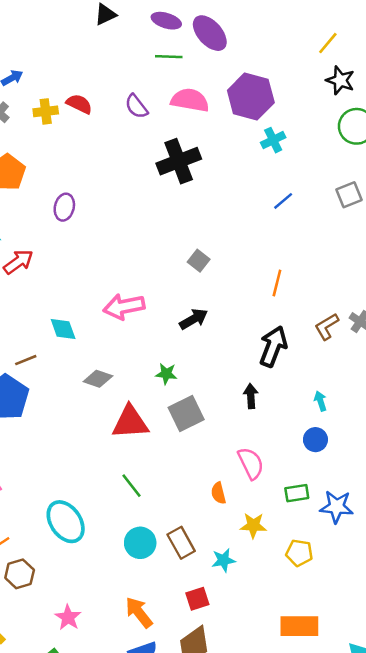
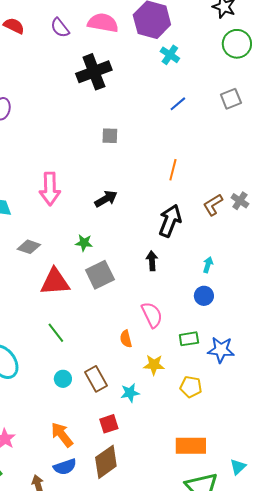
cyan cross: (273, 140) -> (170, 55), turned -30
gray square: (199, 261) -> (110, 136), moved, turned -36
pink arrow: (124, 307) -> (50, 189), turned -80
cyan arrow: (320, 401) -> (208, 265), turned 35
cyan circle: (140, 543) -> (63, 379), size x0.7

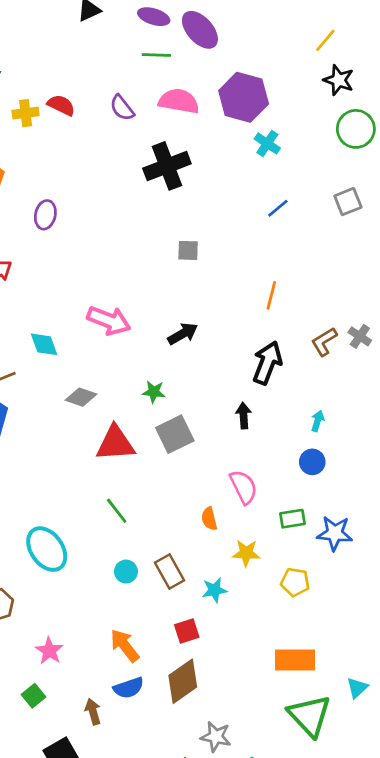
pink arrow: (50, 189) -> (109, 321), turned -68

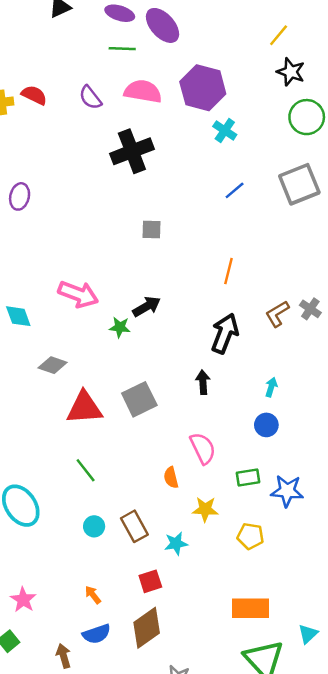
gray square: (348, 202) -> (299, 184), size x1.6
green star: (154, 392) -> (120, 327), moved
orange arrow: (125, 646) -> (93, 595), size x0.6

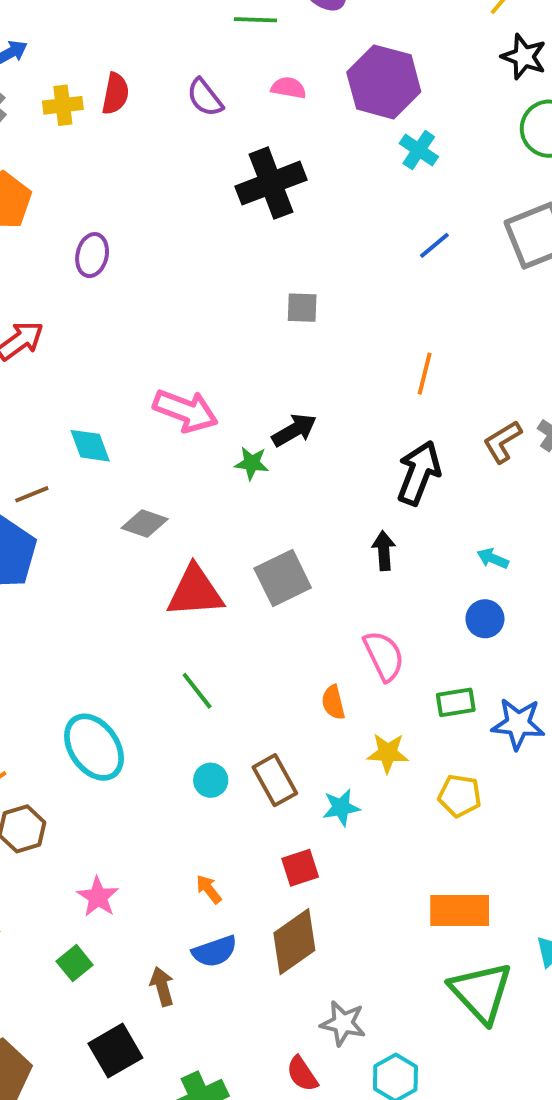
pink semicircle: (143, 91) -> (289, 88), size x0.6
red semicircle: (34, 95) -> (115, 94), turned 75
cyan arrow: (271, 387) -> (493, 558), turned -84

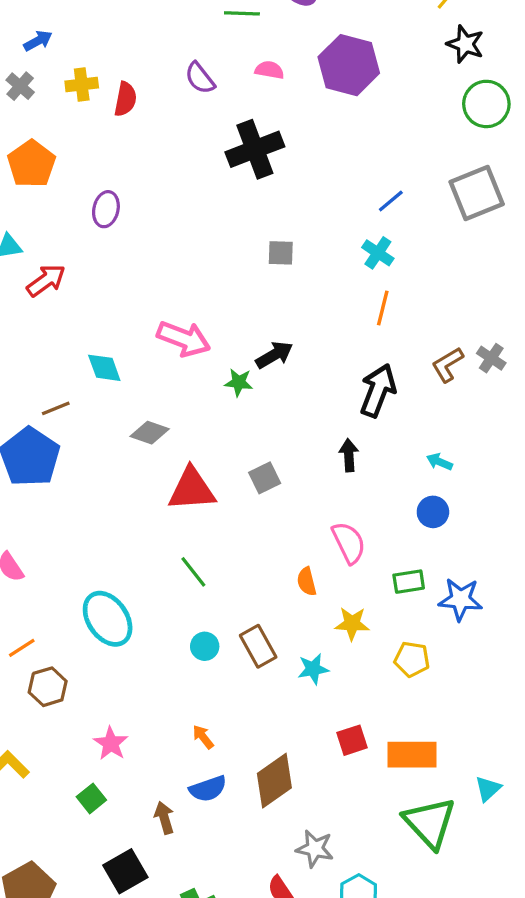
red semicircle: (115, 94) -> (125, 99), moved
cyan cross: (419, 150) -> (378, 253), moved
gray square: (283, 578) -> (265, 478), size x0.7
red square: (300, 868) -> (352, 740), moved

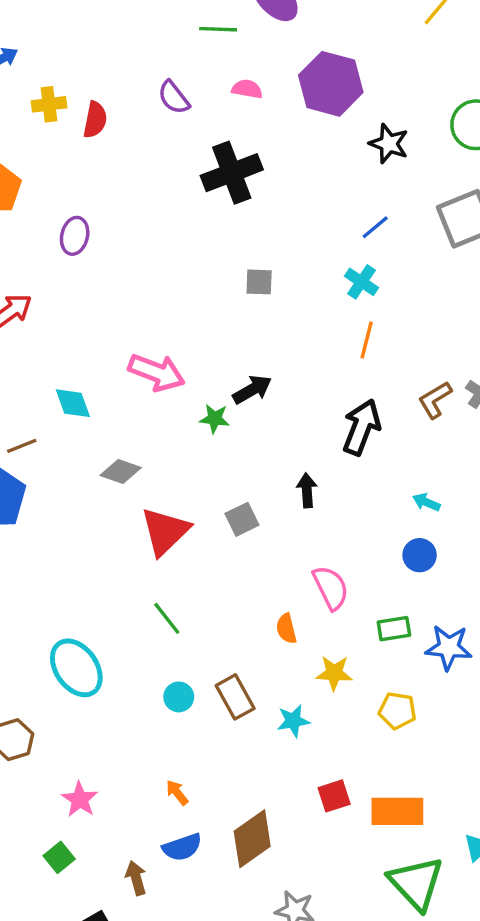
black star: (465, 44) -> (389, 144), moved
black arrow: (349, 455) -> (307, 490), moved
red triangle: (192, 489) -> (165, 531), turned -40

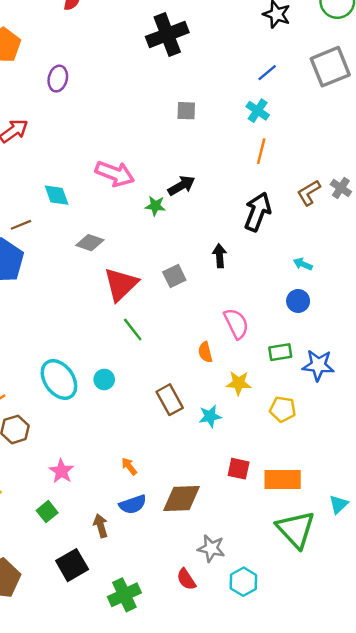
green line: (167, 618) -> (133, 330), moved
cyan circle: (179, 697) -> (104, 379), moved
red square: (334, 796) -> (239, 469), turned 30
brown diamond: (252, 839) -> (181, 498), turned 33

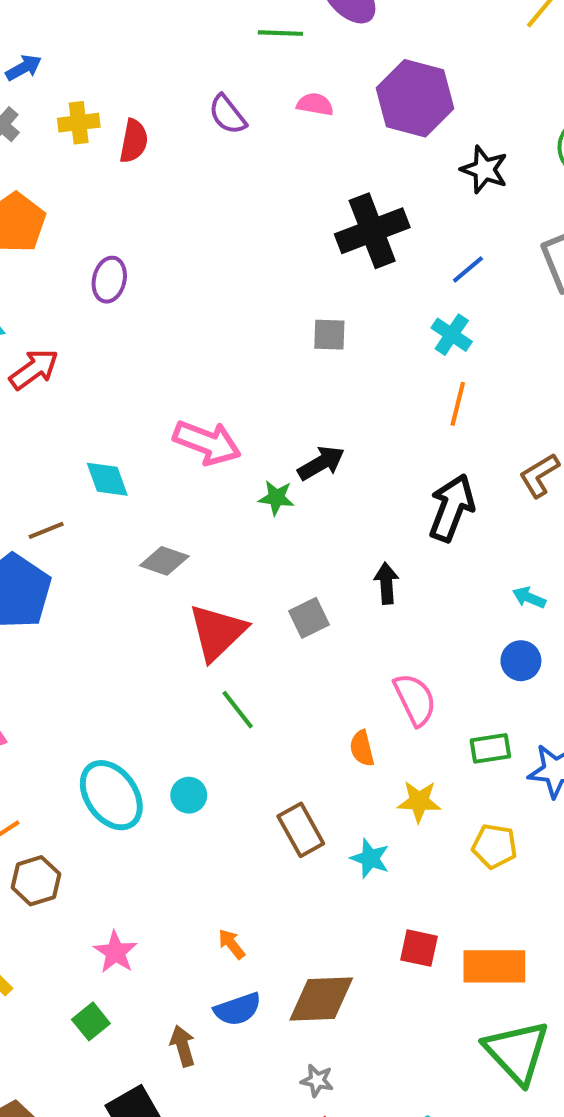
black cross: (167, 35) -> (372, 231), moved
cyan star: (210, 416) -> (370, 858), turned 30
gray star: (211, 548) -> (317, 1081), moved, size x0.7

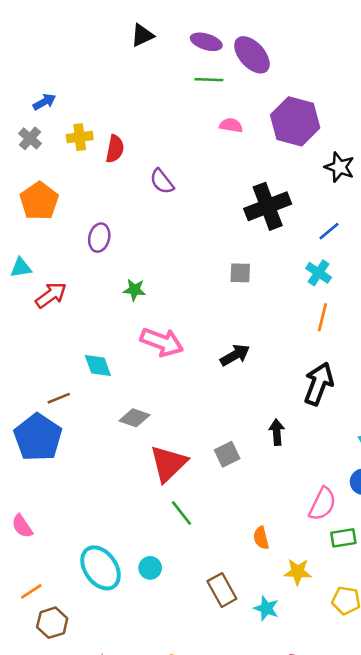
purple semicircle: (227, 115) -> (162, 181), moved
green star: (276, 498) -> (134, 290), moved
pink semicircle: (415, 699) -> (322, 504), moved, turned 52

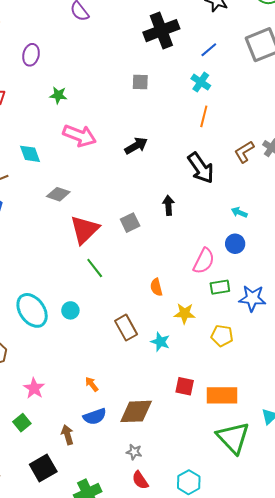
black arrow: (319, 384) -> (201, 168), turned 124

